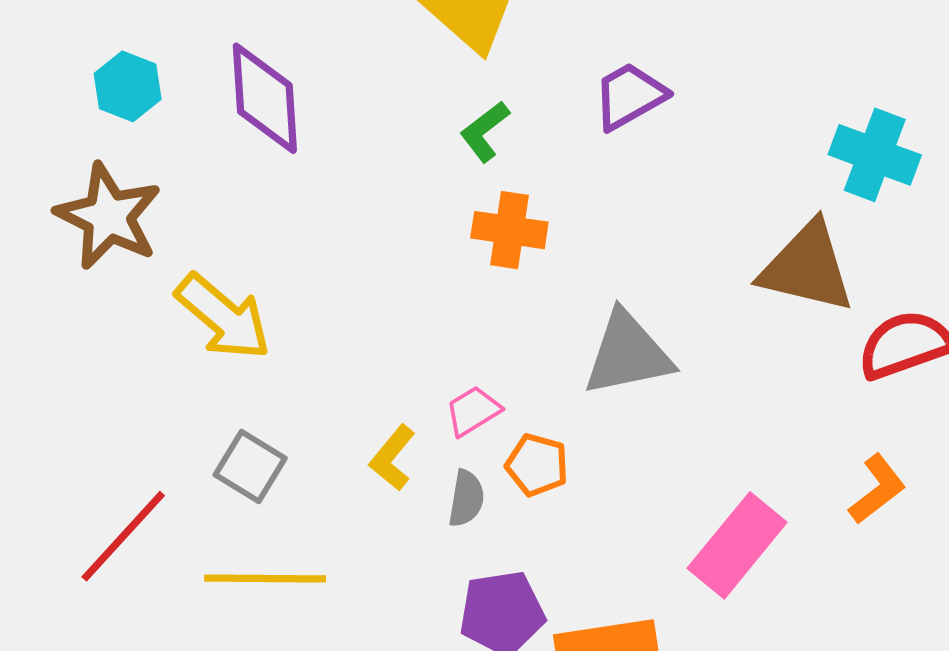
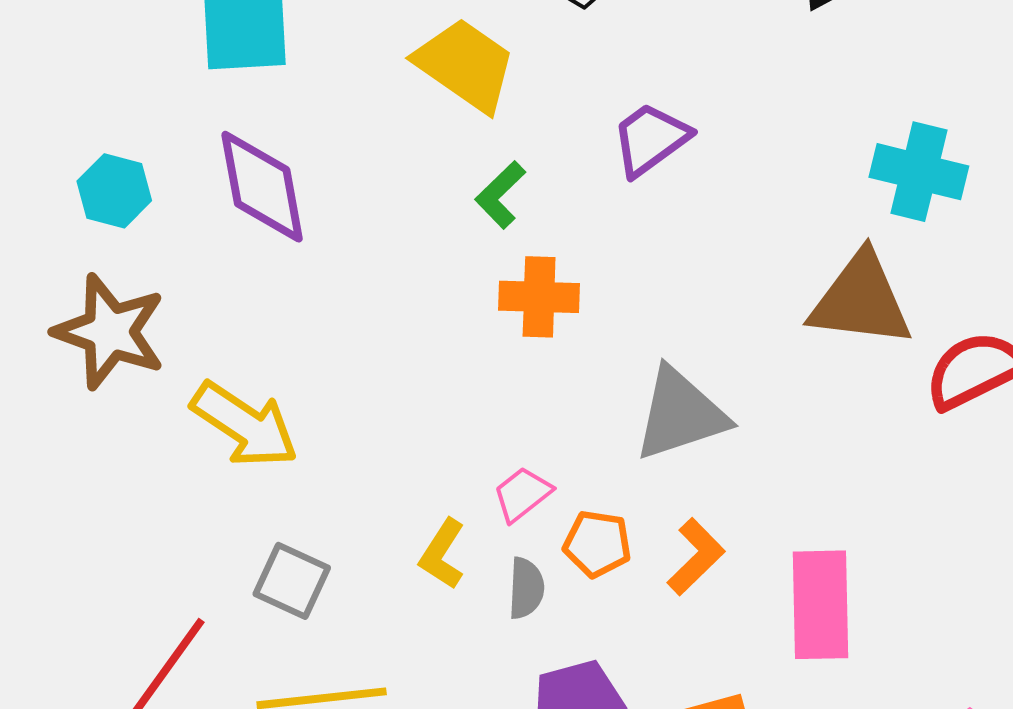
orange L-shape: (877, 489) -> (696, 557), moved
pink rectangle: (737, 545) -> (820, 605), turned -34

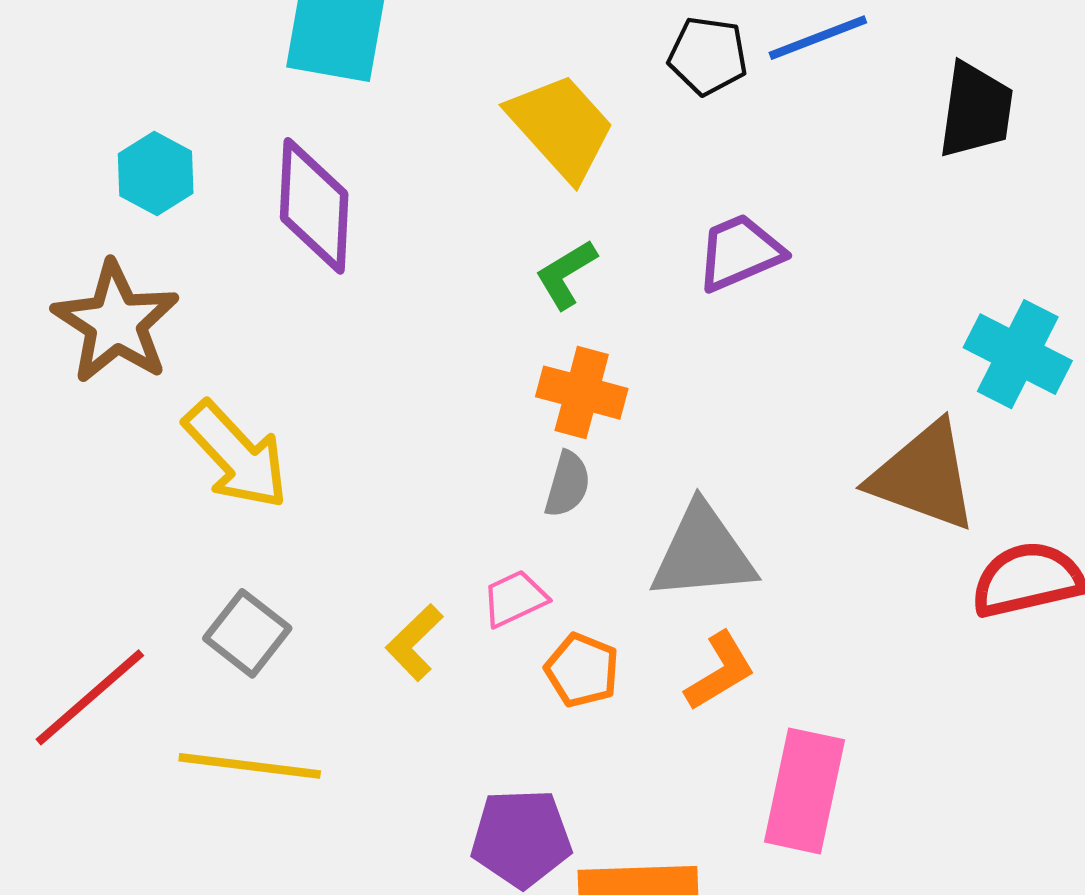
orange L-shape: (696, 557) -> (720, 671), moved
gray semicircle: (526, 588) -> (568, 484), moved

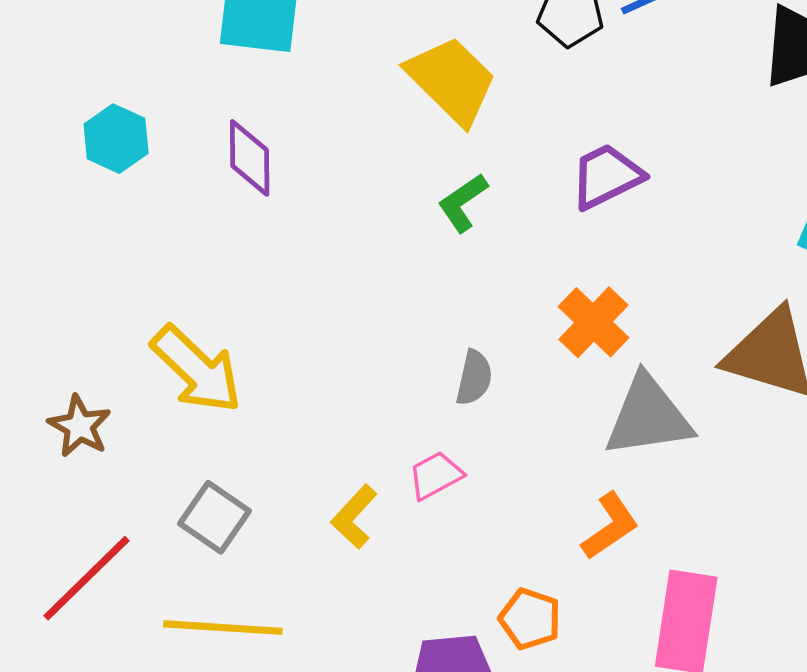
purple diamond: (314, 206) -> (250, 158), size x0.7
brown star: (116, 322) -> (80, 426), moved, size x0.6
orange cross: (582, 393) -> (593, 322), moved, turned 32
gray triangle: (703, 553) -> (648, 416), moved
orange pentagon: (582, 670) -> (530, 619), moved

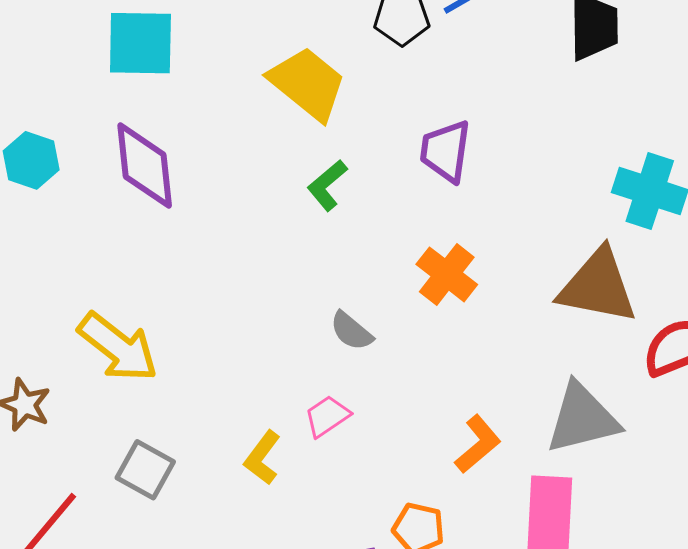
purple diamond: (250, 158) -> (145, 166), size x1.4
purple trapezoid: (606, 176) -> (445, 151), turned -50
gray semicircle: (474, 378) -> (351, 331), turned 123
gray triangle: (648, 416) -> (582, 418), moved

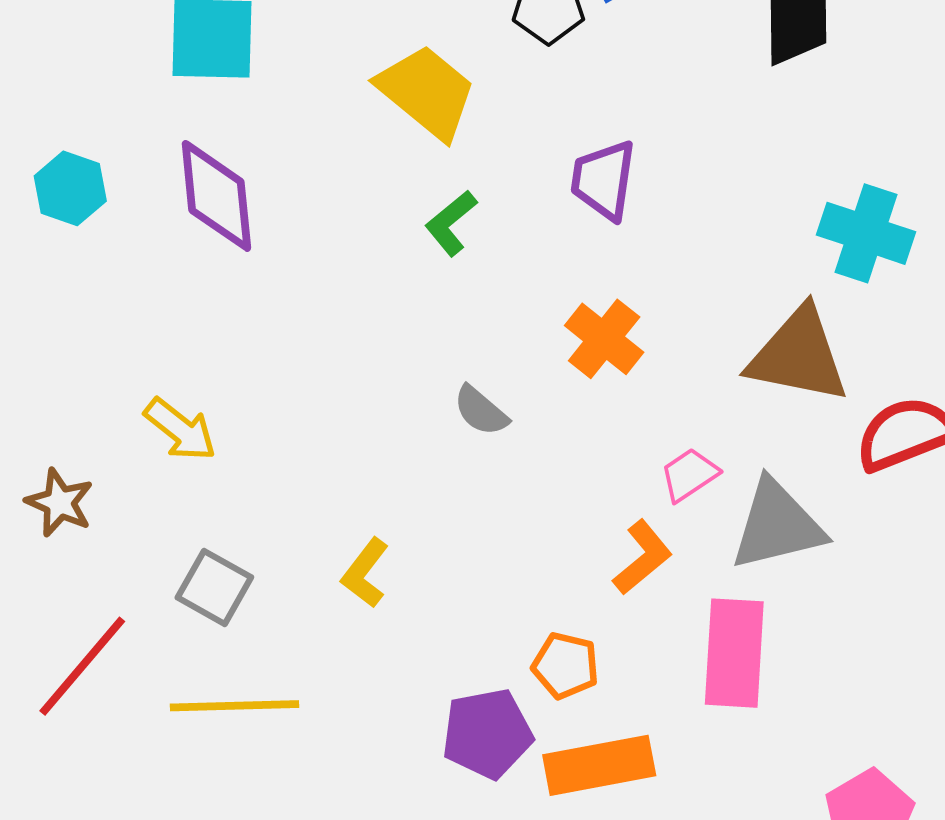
yellow arrow: (118, 347) -> (180, 430), size x0.7
pink trapezoid: (327, 416) -> (689, 475), moved

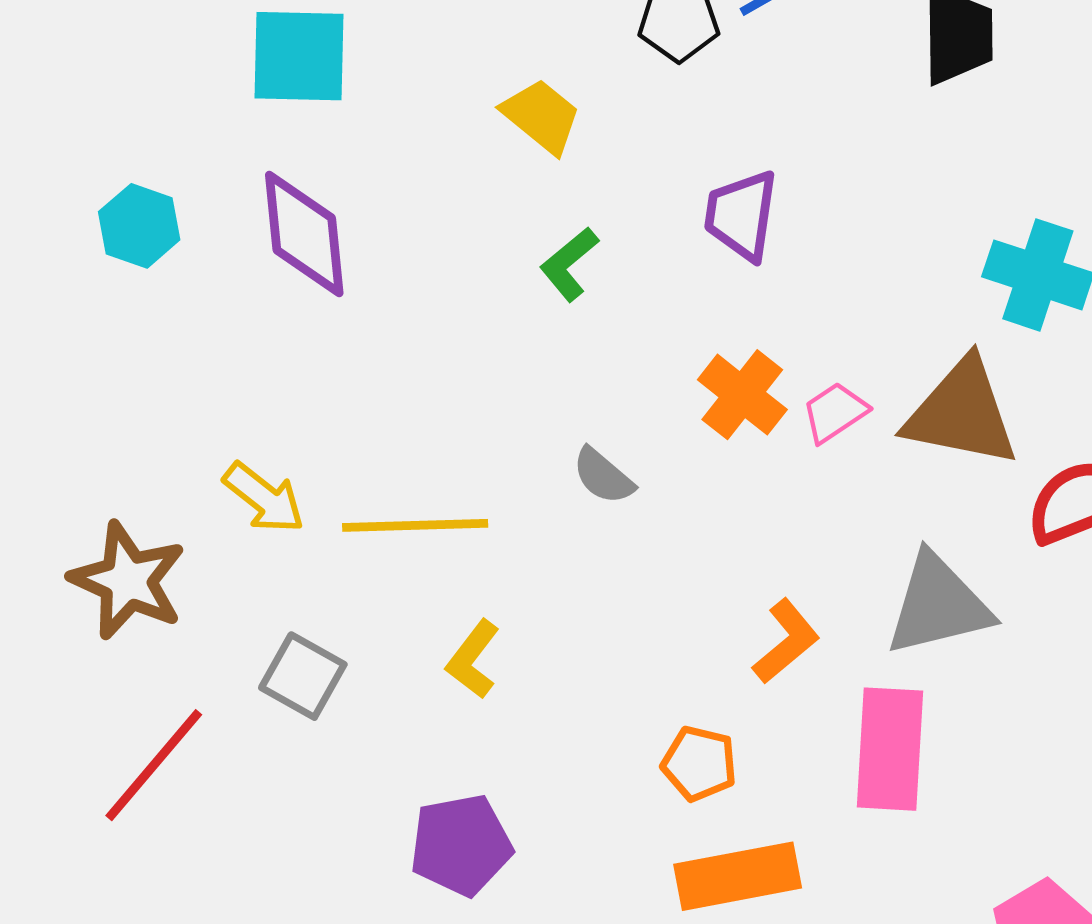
yellow trapezoid: (427, 92) -> (541, 116), size x0.7
pink trapezoid: (689, 475) -> (835, 412), moved
brown star: (60, 503) -> (128, 581), size x1.5
yellow line: (235, 706) -> (415, 525), moved
purple pentagon: (487, 734) -> (461, 845), moved

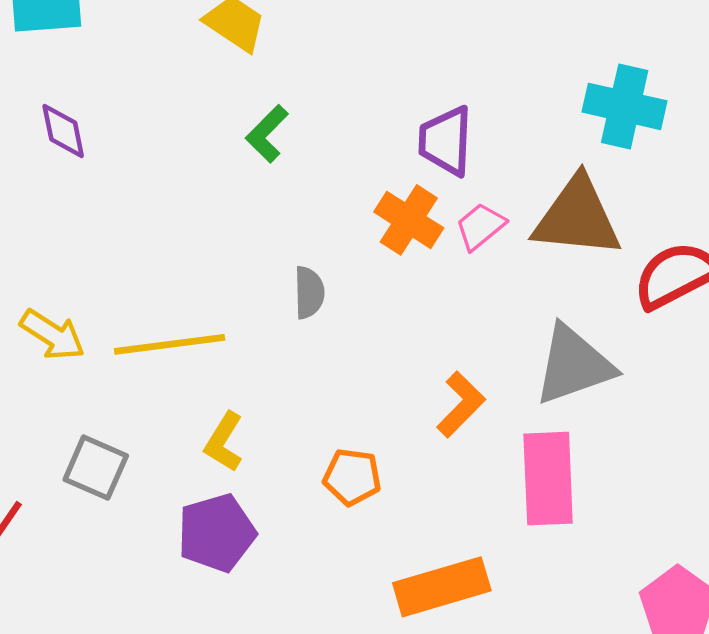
purple trapezoid: (741, 215) -> (446, 141), moved
purple diamond: (304, 234) -> (63, 131), size x0.6
gray semicircle: (603, 476) -> (309, 293), turned -126
orange pentagon: (699, 764) -> (352, 477), moved
purple pentagon: (461, 845) -> (217, 533), moved

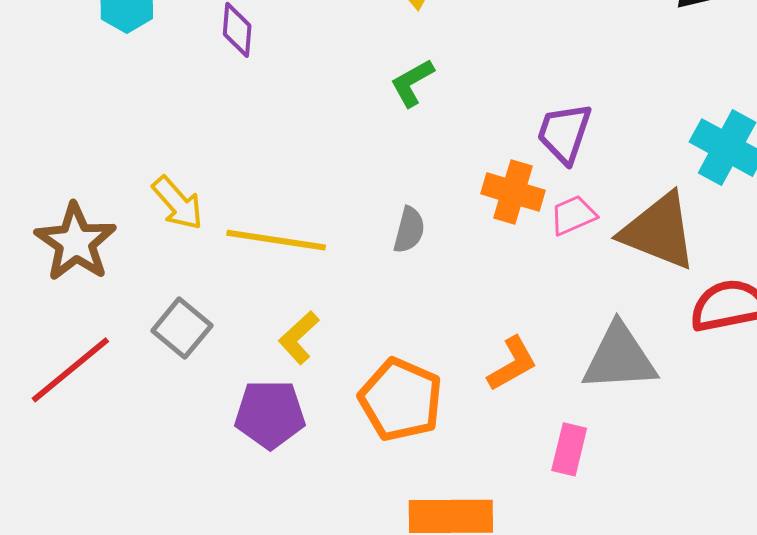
orange cross: (409, 220) -> (513, 192), turned -32
orange pentagon: (352, 477) -> (401, 400), size x1.6
pink rectangle: (548, 479) -> (569, 449), size x0.6

